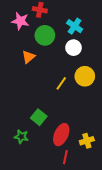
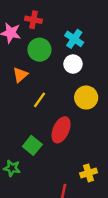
yellow line: (61, 83) -> (39, 100), moved
red ellipse: (61, 135) -> (61, 130), moved

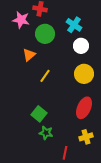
white circle: (73, 64) -> (81, 46), moved
red ellipse: (61, 130) -> (84, 108), moved
green star: (12, 168) -> (46, 133), moved

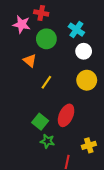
orange triangle: (29, 55) -> (30, 61), turned -40
red ellipse: (84, 108) -> (66, 115), moved

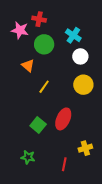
green star: (47, 141) -> (28, 157), moved

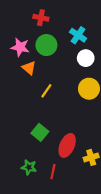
pink star: (20, 30) -> (20, 47), moved
red ellipse: (63, 119) -> (67, 145), moved
red line: (64, 164) -> (53, 172), moved

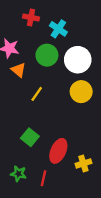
cyan cross: (78, 35) -> (58, 29), moved
green circle: (46, 45) -> (47, 55), moved
white circle: (86, 58) -> (78, 60), size x1.5

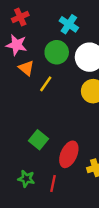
red cross: (31, 18) -> (20, 17), moved, turned -35
yellow line: (37, 94) -> (46, 84), moved

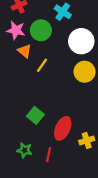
green circle: (57, 52) -> (41, 30), moved

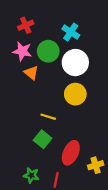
white circle: (81, 41) -> (75, 63), moved
yellow line: (42, 65) -> (48, 117), moved, turned 72
yellow circle: (85, 72) -> (75, 94), moved

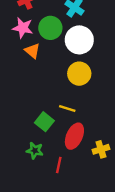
yellow line: (48, 117) -> (67, 108), moved
green star: (31, 175) -> (35, 151), moved

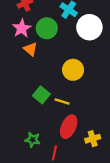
pink star: (23, 28) -> (22, 28), turned 30
white circle: (79, 40) -> (89, 27), moved
green square: (44, 122) -> (41, 95), moved

